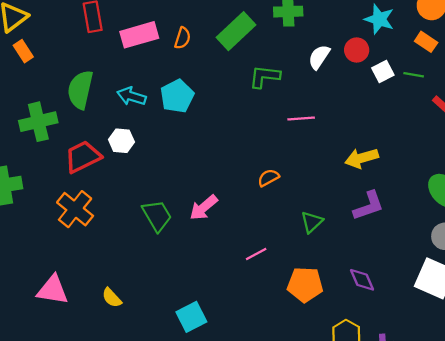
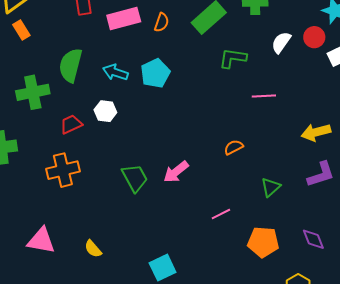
red trapezoid: (83, 157) -> (71, 124), size x0.7
orange cross: (75, 209) -> (63, 170), turned 36

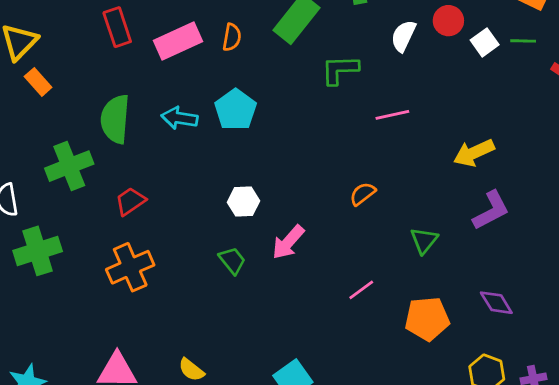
white hexagon: (105, 111) -> (244, 202), moved
green trapezoid: (135, 178) -> (232, 261), size x0.7

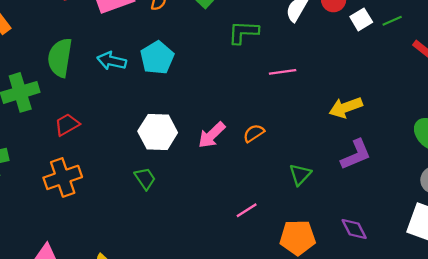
green line: (523, 41) -> (392, 21), turned -30
white hexagon: (244, 202) -> (158, 132), size x1.5
pink arrow: (288, 242) -> (212, 135), moved

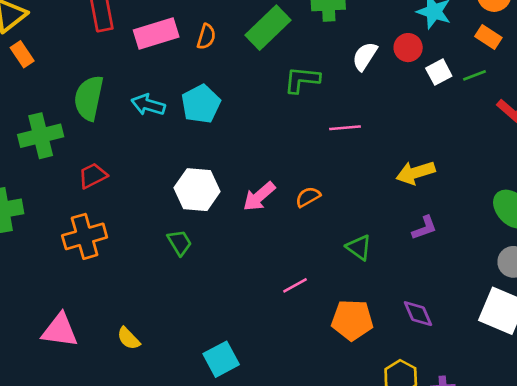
purple L-shape: (356, 155) -> (424, 228), size x0.7
green triangle: (300, 175) -> (359, 247), turned -40

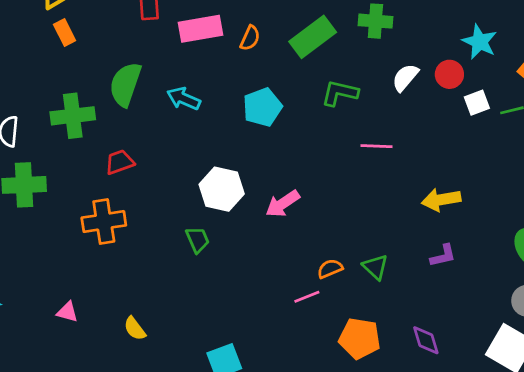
cyan pentagon: (201, 104) -> (262, 107), moved
orange semicircle: (308, 197) -> (330, 269), moved
pink triangle: (60, 330) -> (67, 312), size x0.6

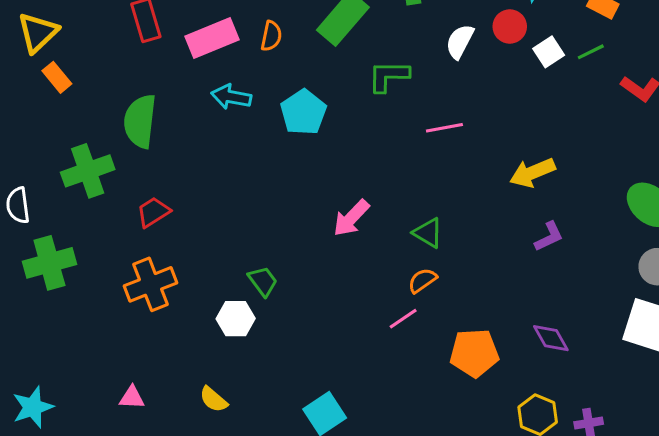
cyan arrow: (184, 99) -> (231, 97), moved
white hexagon: (222, 189) -> (236, 319), moved, size x0.7
green triangle: (375, 267) -> (428, 233), moved

